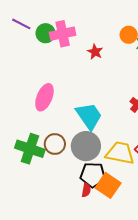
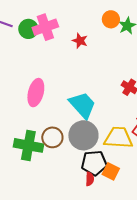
orange square: (108, 185) -> (111, 171), size x0.7

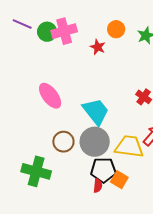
orange circle: (111, 19) -> (116, 29), moved
pink ellipse: (36, 93) -> (50, 96), turned -56
green cross: (28, 145) -> (36, 171), moved

